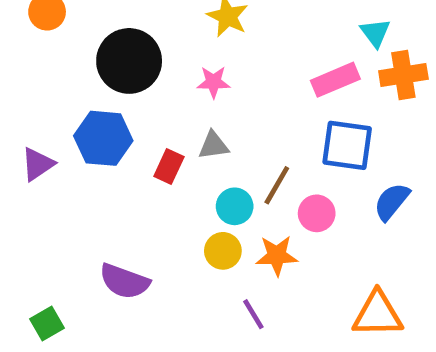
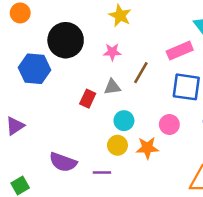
blue hexagon: (103, 138) -> (34, 69), moved
purple triangle: (38, 164) -> (15, 126), moved
brown line: (277, 185) -> (141, 73), moved
purple line: (253, 314) -> (102, 173), moved, turned -60

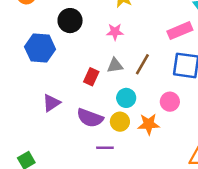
black circle: (66, 40) -> (70, 21), size x0.7
brown line: (141, 73) -> (142, 64), moved
purple triangle: (15, 126) -> (51, 103), moved
purple semicircle: (63, 162) -> (90, 118), moved

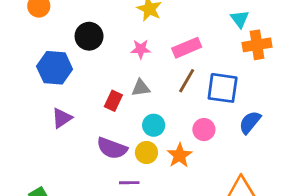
pink rectangle: (180, 31) -> (187, 48), moved
brown line: (142, 64) -> (187, 81), moved
purple triangle: (51, 103) -> (62, 118), moved
orange star: (149, 124) -> (179, 155), turned -30

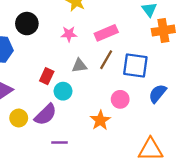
gray triangle: (141, 88) -> (79, 66), moved
cyan circle: (154, 125) -> (63, 91), moved
purple semicircle: (112, 148) -> (46, 115), turned -65
yellow circle: (146, 153) -> (19, 118), moved

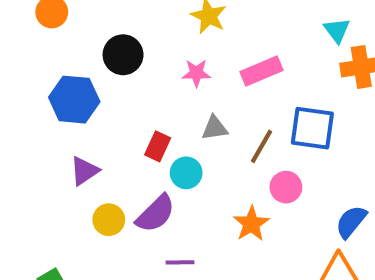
brown line: (106, 60) -> (261, 146), moved
blue semicircle: (157, 94) -> (351, 222), moved

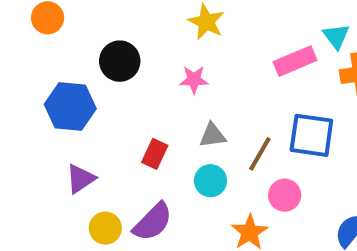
pink rectangle: (261, 71) -> (295, 61), moved
cyan circle: (186, 173) -> (210, 181), moved

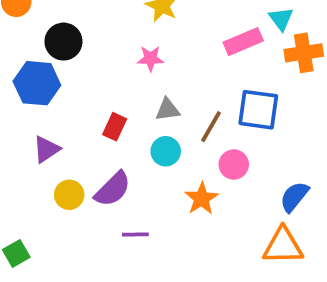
black circle: (120, 61) -> (63, 42), moved

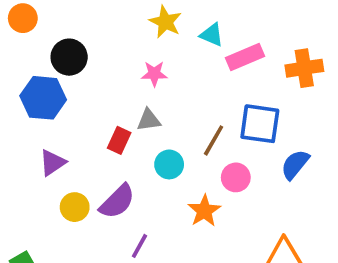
cyan triangle: (281, 19) -> (212, 35), moved, turned -30
gray triangle: (168, 110) -> (149, 120), moved
blue semicircle: (294, 197) -> (295, 164), moved
purple line: (135, 234) -> (139, 246), turned -60

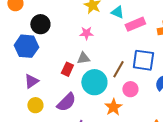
cyan circle: (169, 164) -> (94, 82), size x1.6
yellow circle: (75, 207) -> (35, 105), moved

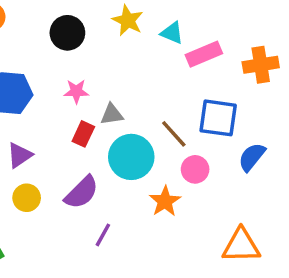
black circle: (40, 24) -> (67, 33), moved
pink star: (86, 33) -> (76, 91), moved
brown line: (118, 69) -> (174, 134), turned -72

